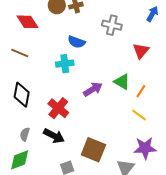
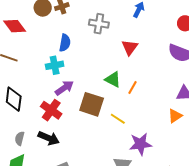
blue semicircle: (76, 42) -> (65, 43), turned -96
purple arrow: (93, 89) -> (64, 88), moved
yellow line: (139, 115) -> (118, 119), moved
brown square: (93, 150) -> (92, 104), moved

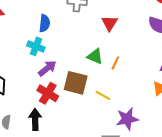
cyan cross: (55, 65) -> (36, 46), turned 36
red cross: (51, 110) -> (48, 93), moved
black arrow: (49, 138) -> (35, 119), turned -110

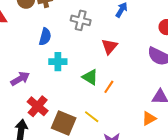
cyan cross: (36, 46) -> (58, 62), moved, turned -30
purple arrow: (47, 68) -> (20, 79), moved
brown square: (76, 83) -> (64, 123), moved

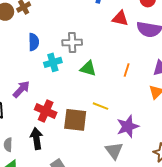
gray cross: (81, 20) -> (72, 42), moved
red triangle: (109, 46) -> (120, 18), moved, turned -42
orange line: (109, 87) -> (127, 70), moved

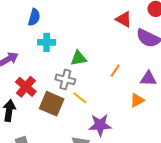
gray cross: (72, 42) -> (65, 79), moved
green triangle: (88, 68) -> (79, 58), turned -42

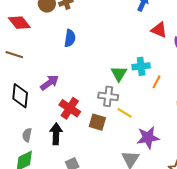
cyan cross: (47, 42) -> (141, 66), moved
green triangle: (79, 58) -> (119, 74), turned -42
brown square: (52, 104) -> (97, 122), size x0.7

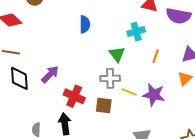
blue semicircle: (70, 38) -> (85, 24), moved
cyan cross: (141, 66) -> (136, 32), moved
black diamond: (20, 96) -> (19, 78), moved
purple star: (148, 138) -> (154, 95), moved, turned 30

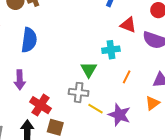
blue semicircle: (85, 24) -> (29, 40), moved, size x1.4
purple arrow: (50, 74) -> (20, 80), turned 126
brown square: (104, 105) -> (55, 127), moved

